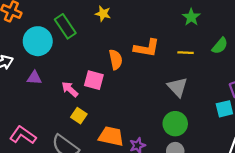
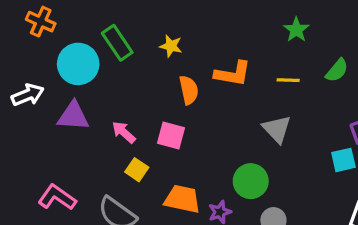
yellow star: (103, 14) -> (171, 46), moved
purple triangle: (34, 78) -> (73, 116), size x1.5
pink square: (94, 80) -> (171, 136), moved
green circle: (175, 124) -> (251, 181), moved

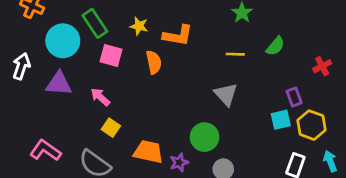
orange L-shape: (233, 74) -> (178, 35), moved
white arrow: (28, 95) -> (21, 66), turned -50
pink square: (171, 136) -> (111, 56), moved

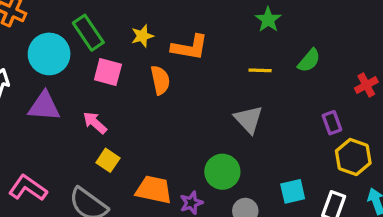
yellow star: (139, 26) -> (142, 36), turned -30
cyan square: (281, 120) -> (293, 191), moved

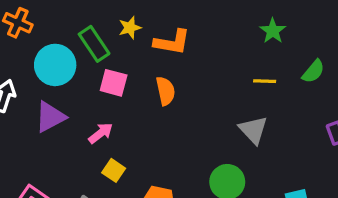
yellow star: (142, 36) -> (130, 28), moved
orange L-shape: (190, 47) -> (172, 42), moved
purple triangle: (44, 106) -> (50, 117), turned -32
pink arrow: (95, 123) -> (101, 133), turned 100

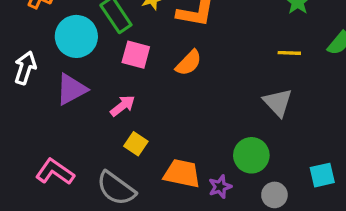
orange semicircle: (166, 91) -> (189, 63), turned 56

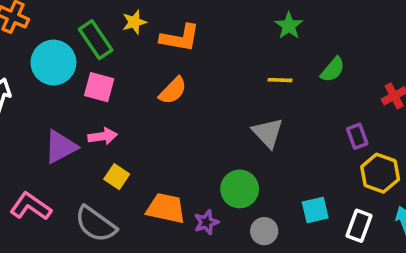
pink square: (136, 55) -> (99, 87), moved
purple triangle: (71, 89) -> (60, 147), moved
pink arrow: (123, 106) -> (103, 136), turned 30

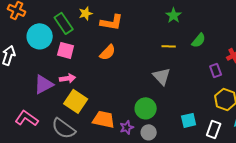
purple rectangle: (357, 136) -> (216, 70), moved
yellow square: (117, 177) -> (76, 101), size x1.6
gray circle: (264, 231) -> (149, 132), moved

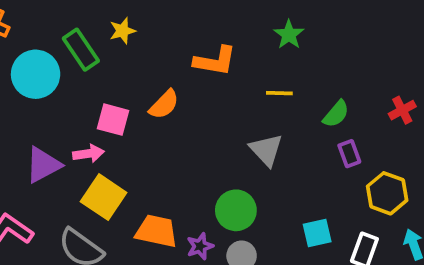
orange L-shape: (112, 22) -> (215, 61), moved
green semicircle: (199, 40) -> (336, 114), moved
pink square: (66, 50) -> (113, 120), moved
purple rectangle: (216, 70) -> (349, 154), moved

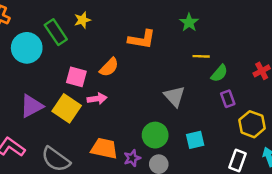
yellow line: (279, 93) -> (201, 56), moved
pink arrow: (88, 154) -> (97, 99), moved
yellow square: (104, 197) -> (67, 108), moved
cyan square: (317, 233) -> (195, 140), moved

